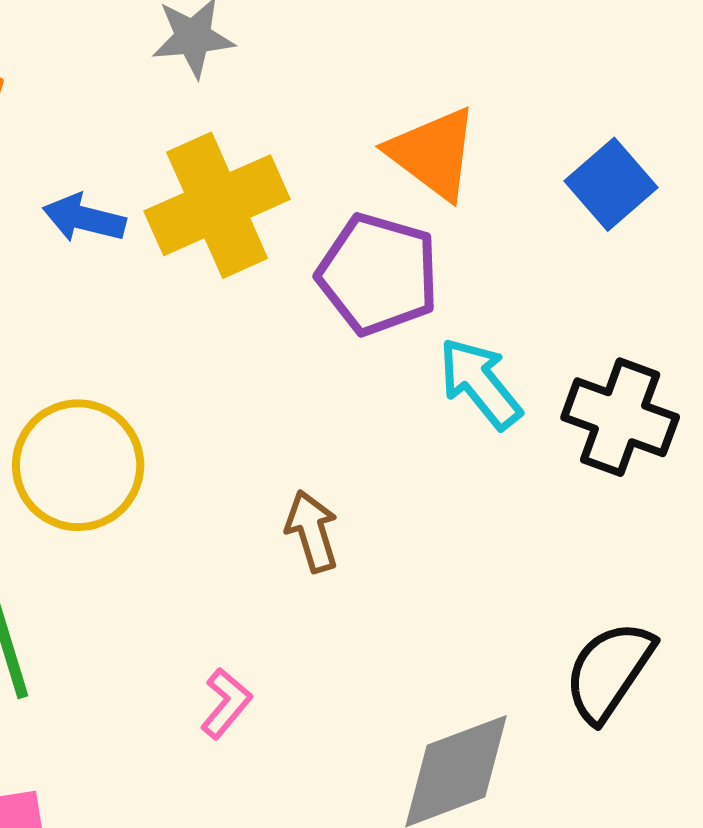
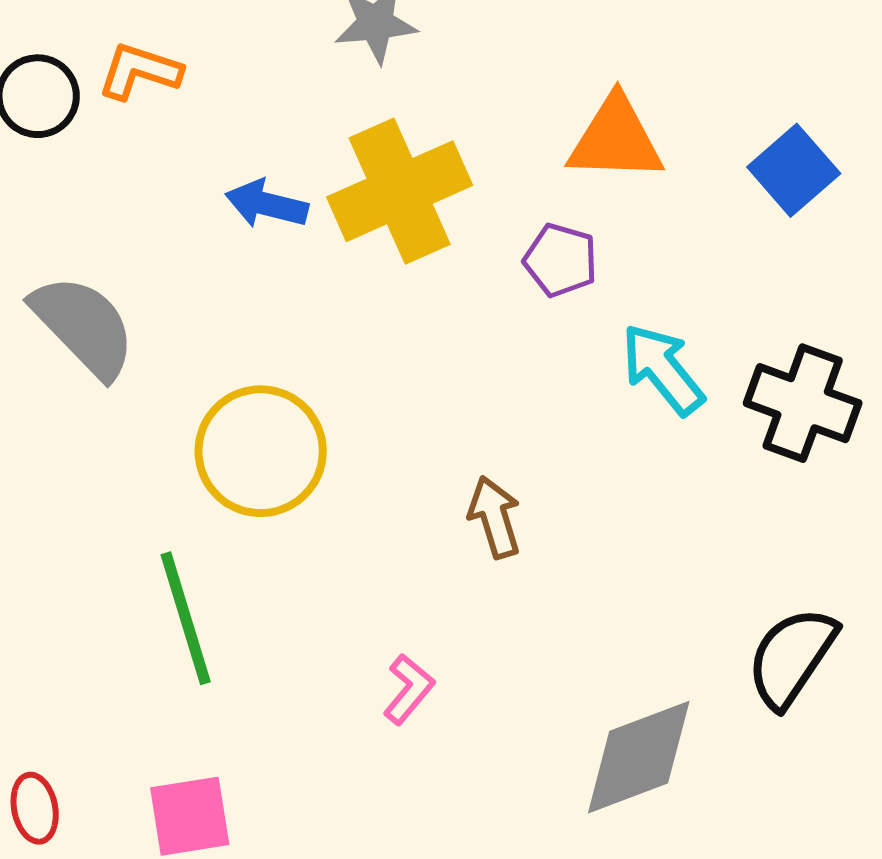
orange triangle: (433, 153) -> (616, 139), turned -35
purple pentagon: (378, 274) -> (561, 260), size x0.6

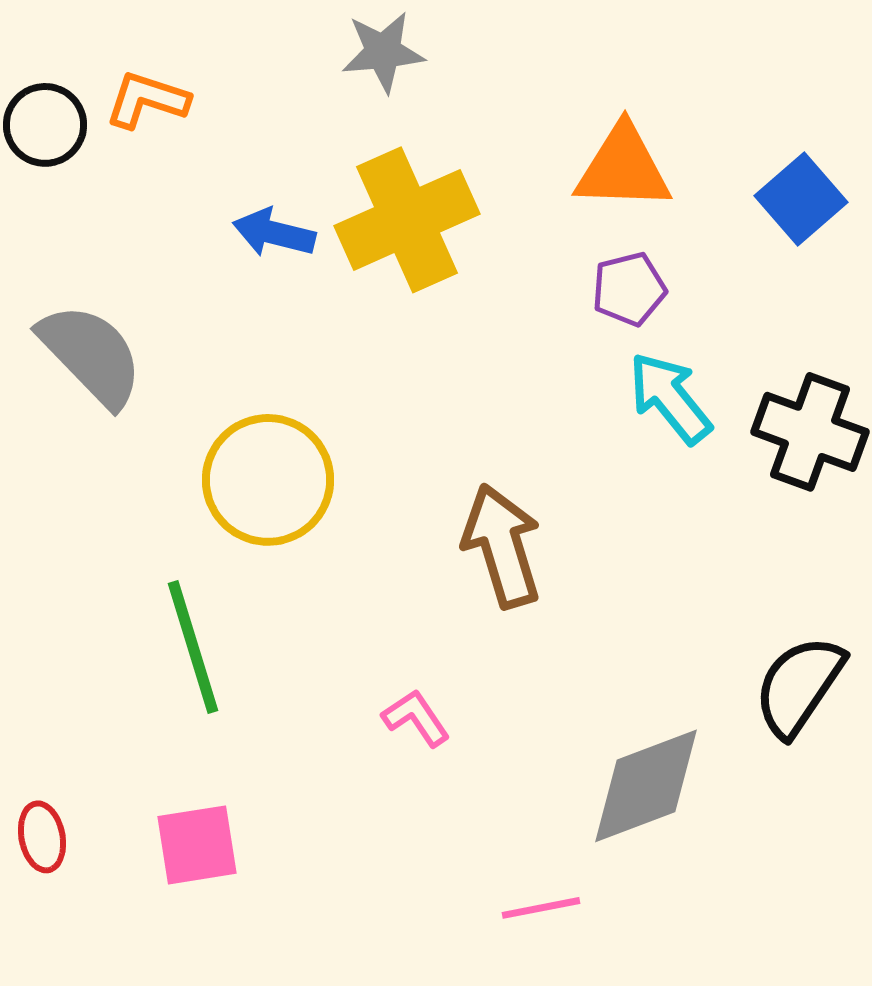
purple pentagon: (561, 260) -> (629, 289), moved, turned -30
brown arrow: (495, 517) -> (502, 546), size x1.5
pink L-shape: (409, 689) -> (416, 718), turned -74

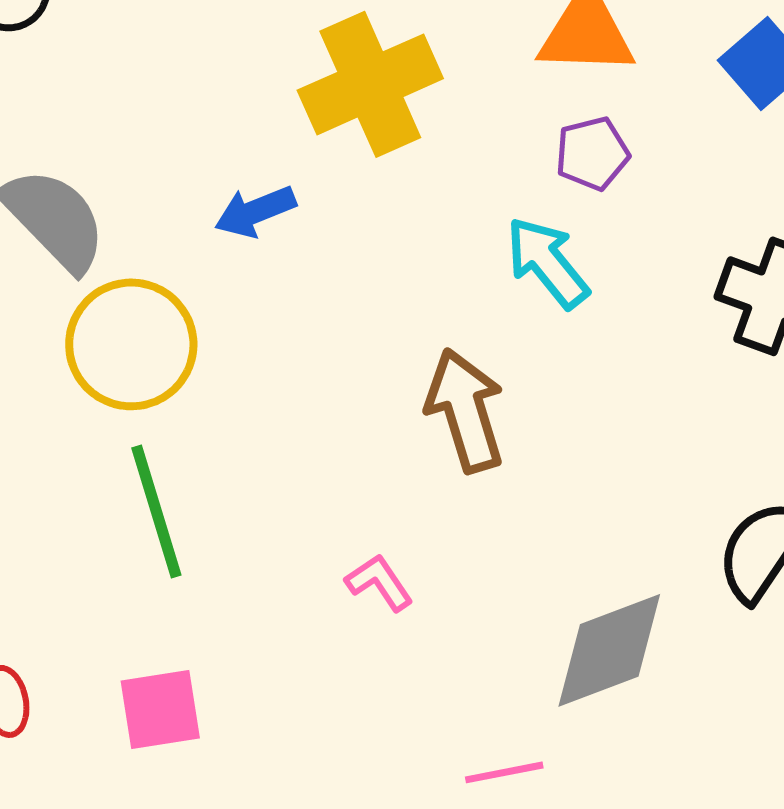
blue arrow: (274, 233) -> (255, 211), moved, turned -36
cyan arrow: (670, 398) -> (547, 262), moved
yellow circle: (268, 480) -> (131, 344), moved

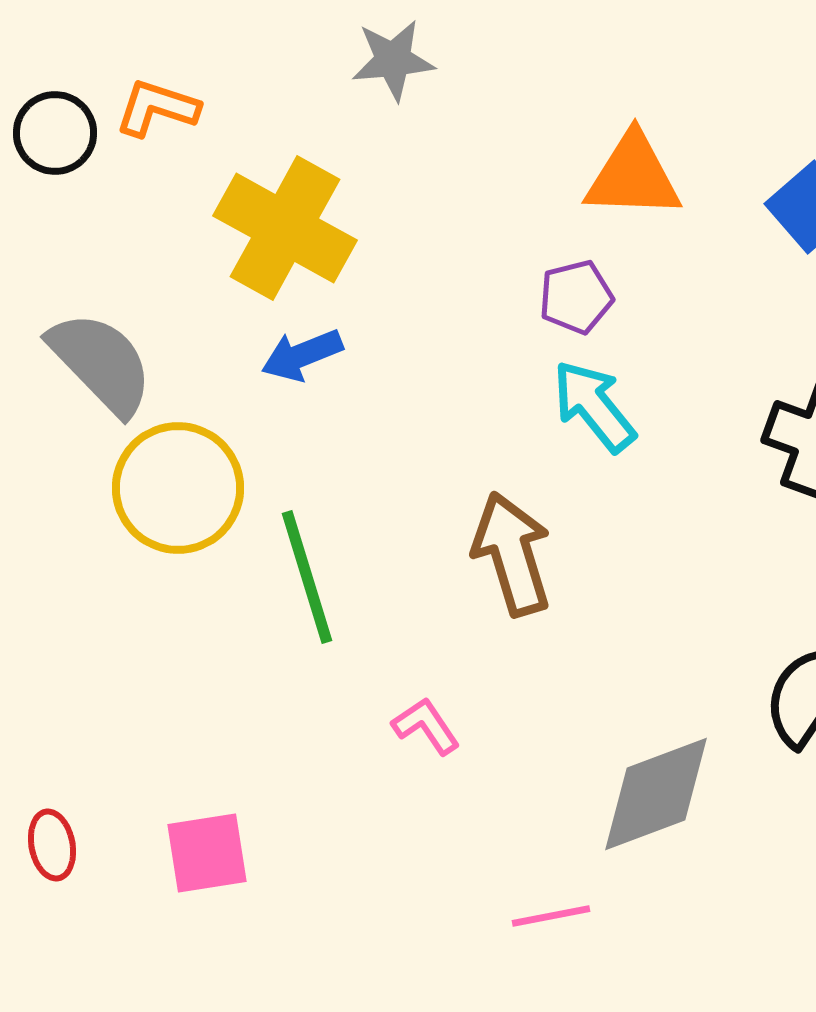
yellow cross: (370, 84) -> (285, 228), moved, turned -37
purple pentagon: (592, 153) -> (576, 297), moved
green line: (156, 511) -> (307, 577), moved

